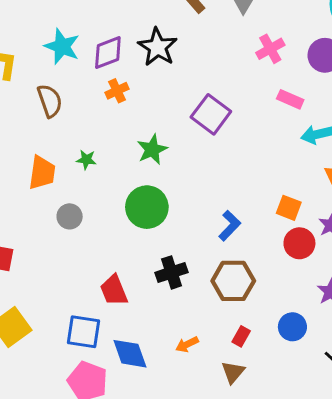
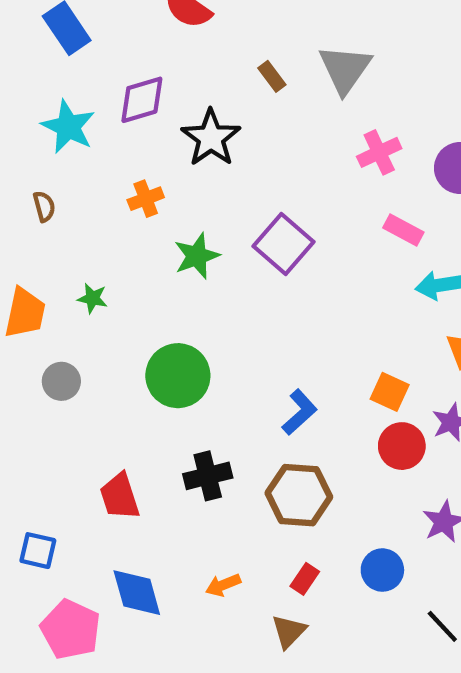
purple diamond: (108, 52) -> (142, 100), moved
brown semicircle: (50, 101) -> (44, 206), size x0.6
green star: (152, 150) -> (197, 256), moved
blue square: (84, 332) -> (38, 551), moved, size x0.7

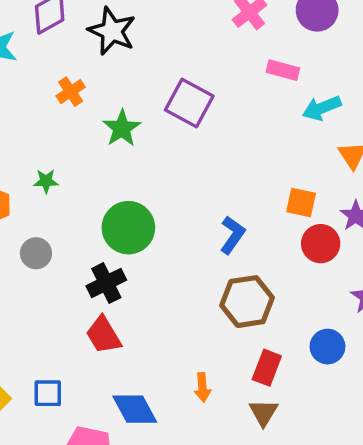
black cross: (208, 476) -> (106, 283), moved
red rectangle: (305, 579) -> (267, 368), size x1.4
orange arrow: (223, 585) -> (202, 387), turned -60

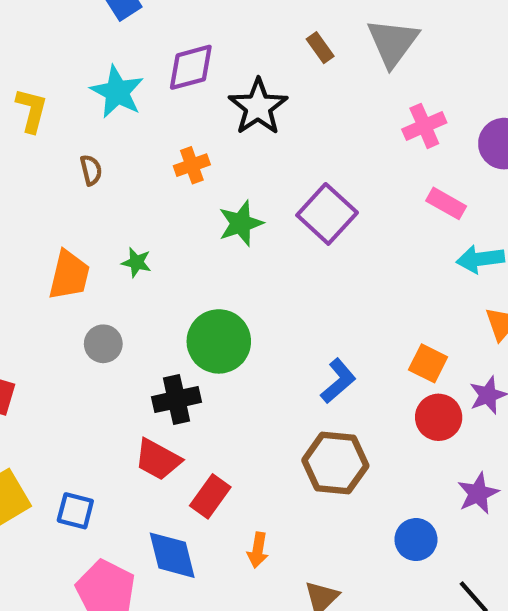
red trapezoid: (104, 335) -> (158, 459), turned -45
red rectangle: (267, 368) -> (210, 496), moved

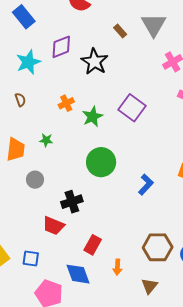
cyan star: (117, 92) -> (28, 62), turned 30
orange cross: (192, 165) -> (66, 103), moved
green circle: (219, 341) -> (101, 162), moved
red trapezoid: (158, 459) -> (54, 226), moved
brown hexagon: (335, 463) -> (158, 247), moved

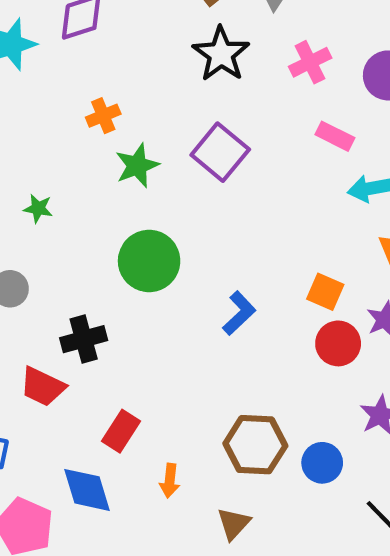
black star: (94, 62) -> (221, 54), moved
orange cross: (66, 103) -> (103, 116), moved

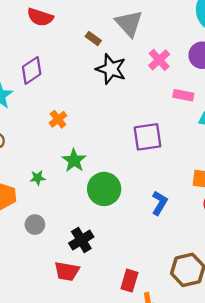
purple square: (220, 152) -> (147, 137), moved, turned -32
green star: (137, 166) -> (74, 160), moved
red rectangle: (121, 431) -> (129, 281), moved

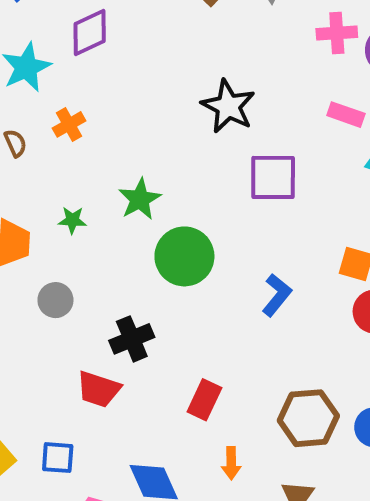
pink cross: (159, 60) -> (337, 33), moved, turned 30
black star: (111, 69) -> (228, 106), moved
orange cross: (58, 119) -> (69, 124), moved
red rectangle: (129, 281) -> (204, 400), moved

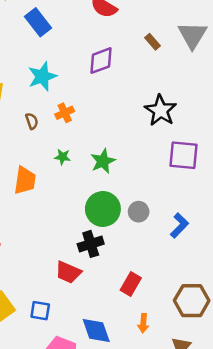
purple diamond: (90, 32) -> (101, 61), moved
green star: (72, 220) -> (63, 157), moved
green circle: (184, 256) -> (103, 209), moved
gray circle: (55, 300) -> (139, 212), moved

